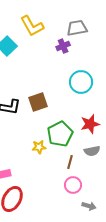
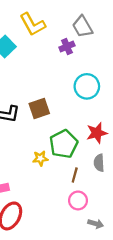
gray trapezoid: (77, 28) -> (82, 27), turned -110
gray semicircle: (92, 151) -> (99, 163), turned 98

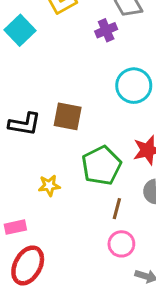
brown square: (39, 109) -> (68, 116), turned 30
yellow star: (40, 158) -> (49, 186), moved

